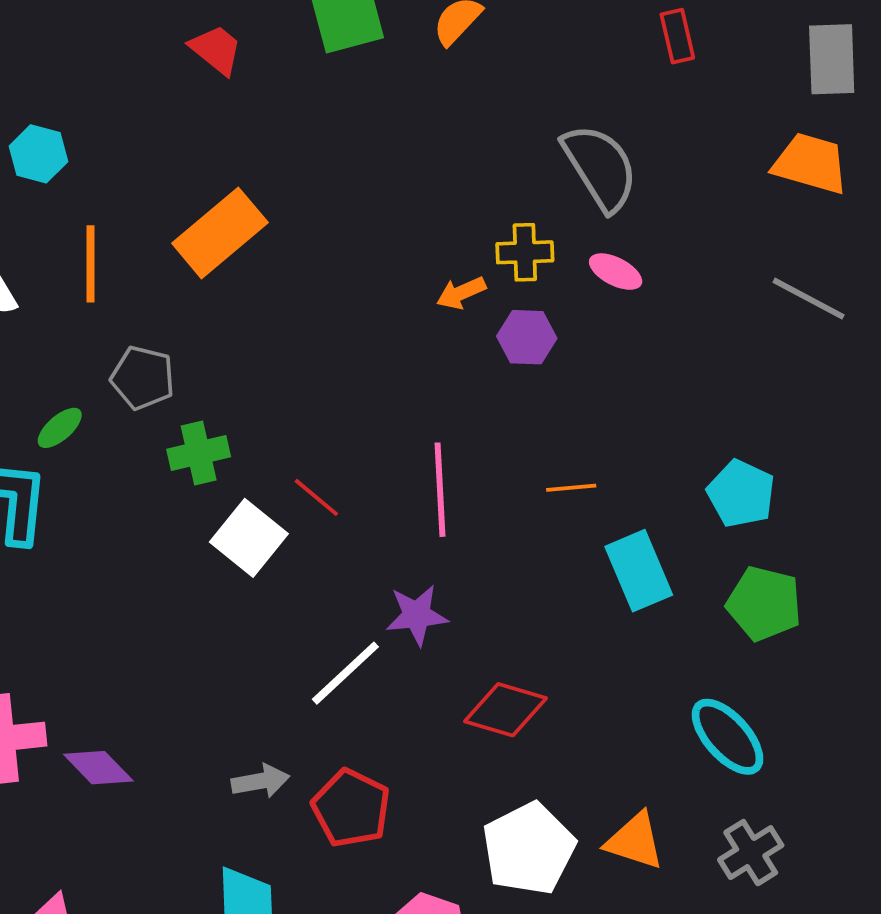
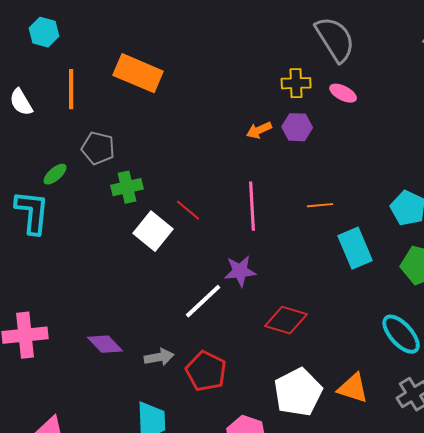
orange rectangle: (220, 233) -> (138, 73), turned 63
orange arrow: (461, 293) -> (259, 130), moved
purple diamond: (98, 768) -> (105, 344), moved

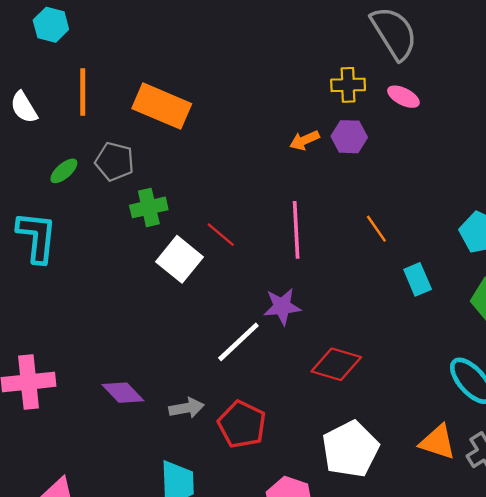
orange rectangle: (138, 73) -> (162, 106), moved
green ellipse: (55, 174) -> (64, 171), moved
orange line: (320, 205) -> (376, 229), turned 60
cyan rectangle: (355, 248) -> (418, 279), size x0.7
orange triangle: (353, 388) -> (438, 442), moved

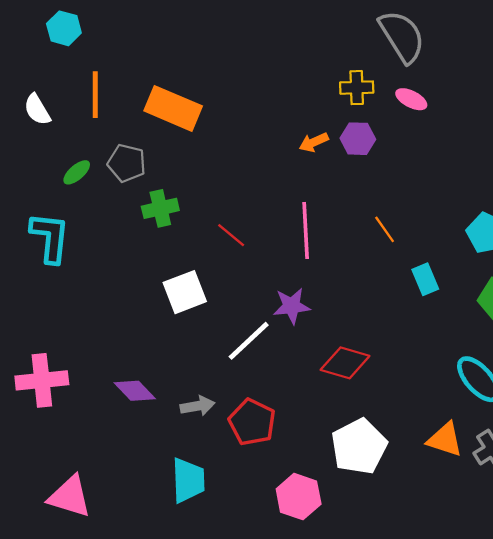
white square: (179, 259) -> (185, 292), moved, turned 30

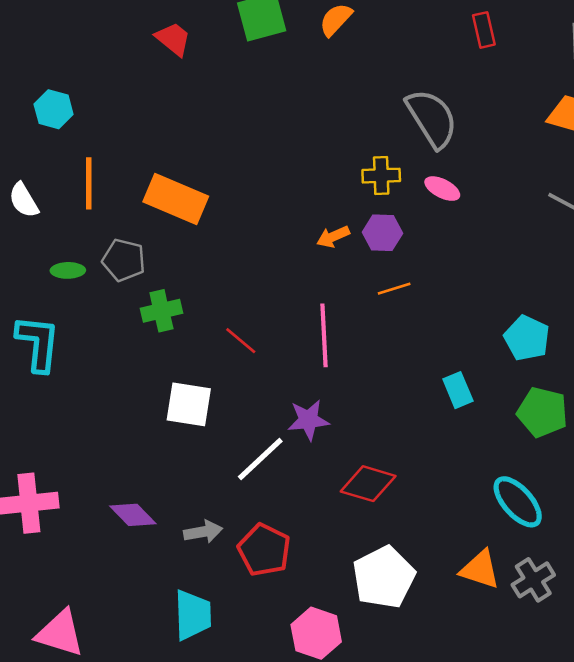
green ellipse: (77, 172) -> (68, 270), turned 40
orange line: (385, 229) -> (394, 289), moved, turned -72
white square: (185, 292) -> (189, 404), turned 30

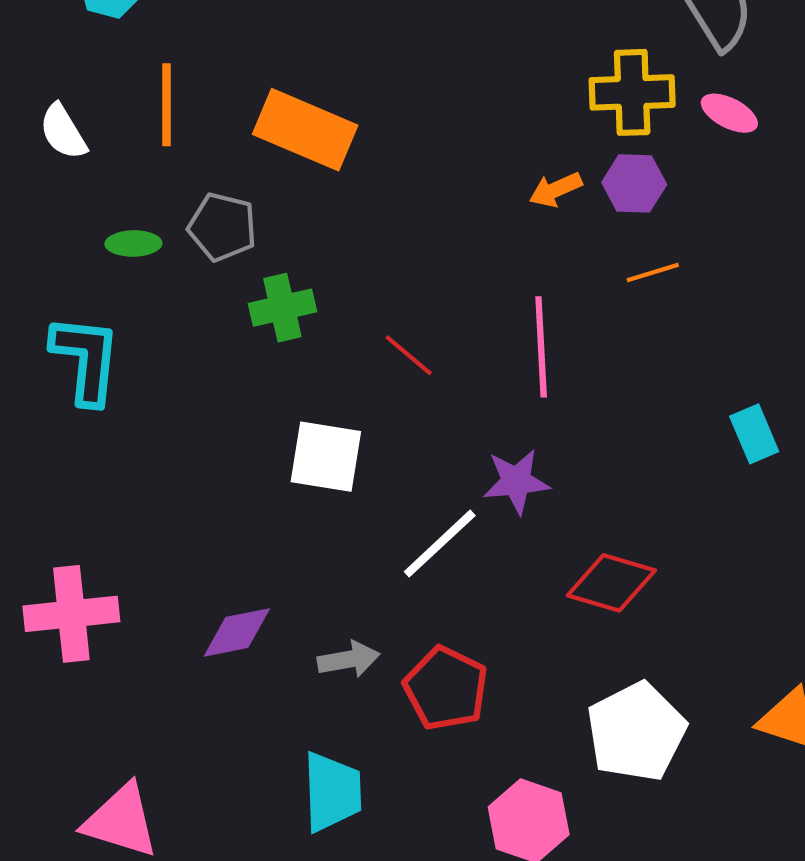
yellow cross: (381, 176) -> (632, 92), size x1.4
purple diamond: (133, 515) -> (237, 632), turned -57

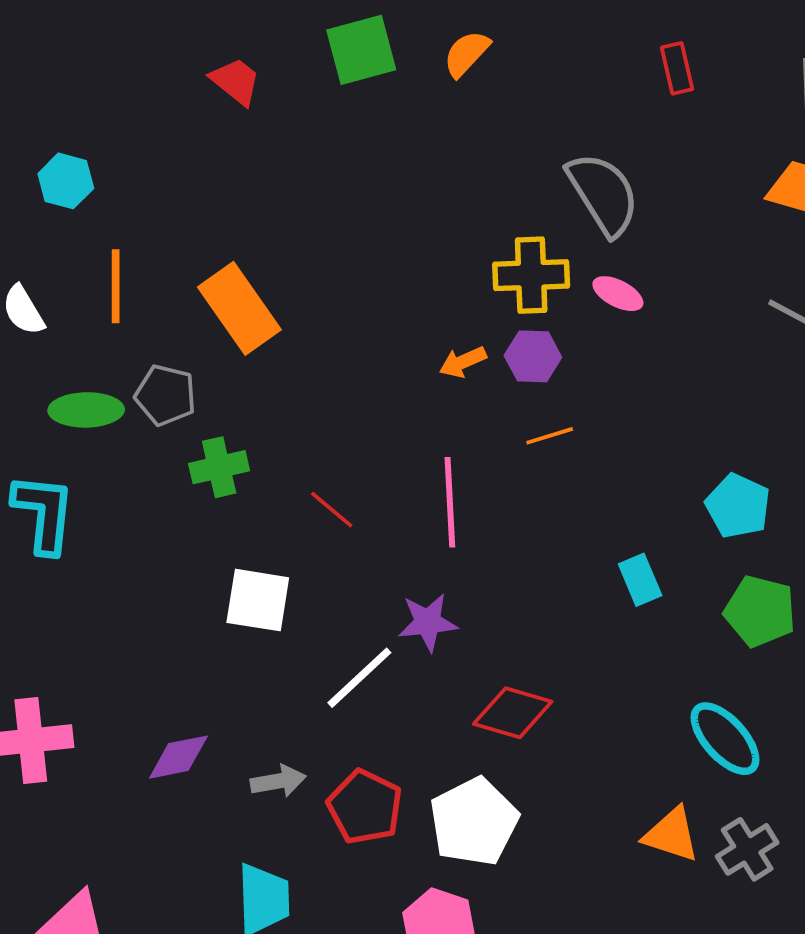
orange rectangle: (305, 130) -> (239, 308), turned 32
green ellipse: (133, 243) -> (86, 410), size x1.5
white pentagon: (636, 732) -> (474, 822), moved

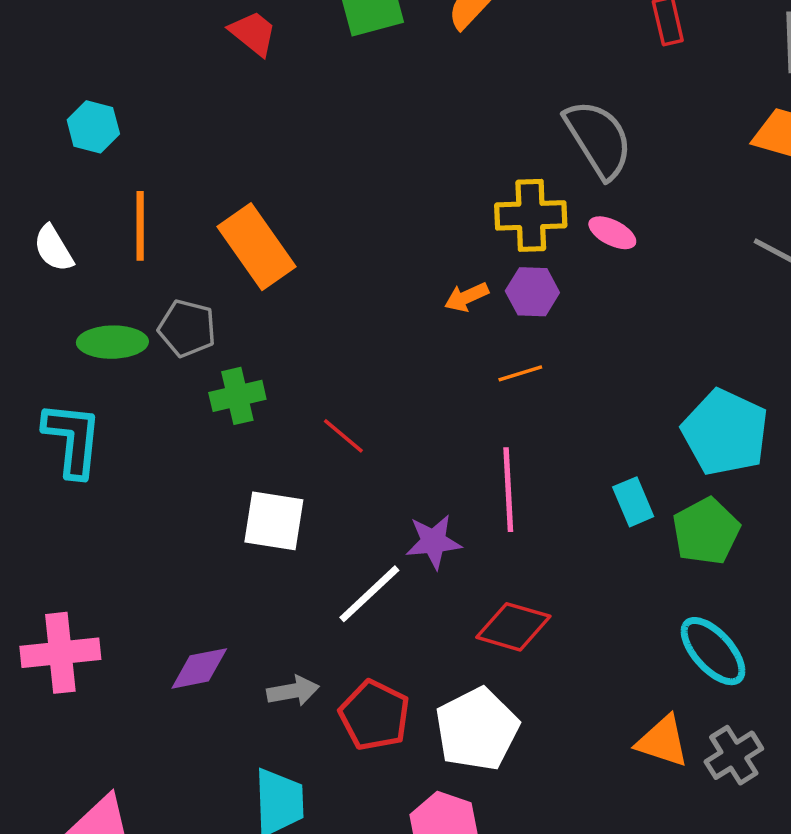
orange line: (550, 436) -> (520, 373), moved
pink line: (450, 502) -> (508, 490), moved
cyan pentagon: (738, 506) -> (725, 432), size x1.4
green pentagon: (760, 611) -> (706, 531), moved, turned 30

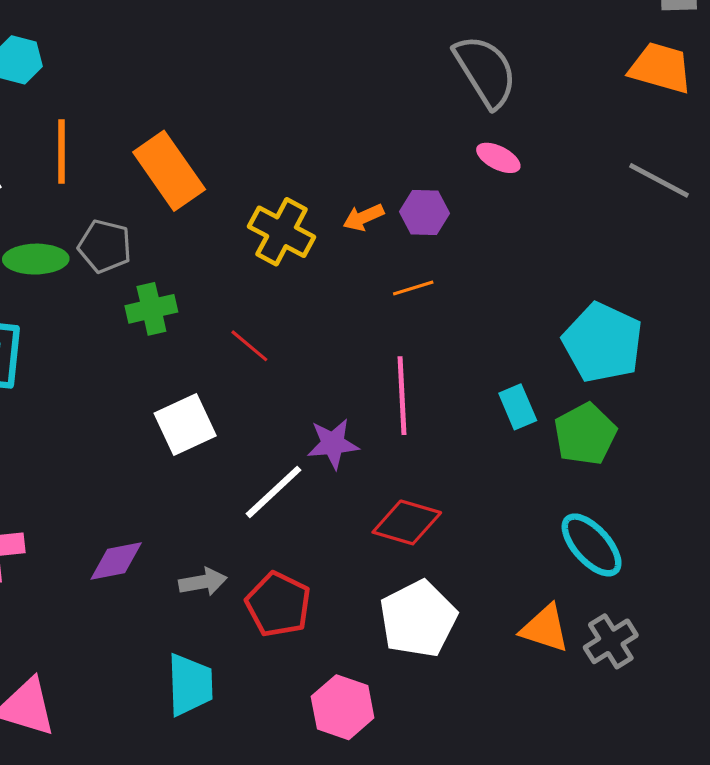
yellow cross: (531, 215) -> (282, 232), moved, turned 30
white square: (274, 521) -> (185, 425), turned -34
white pentagon: (477, 729) -> (418, 619), moved

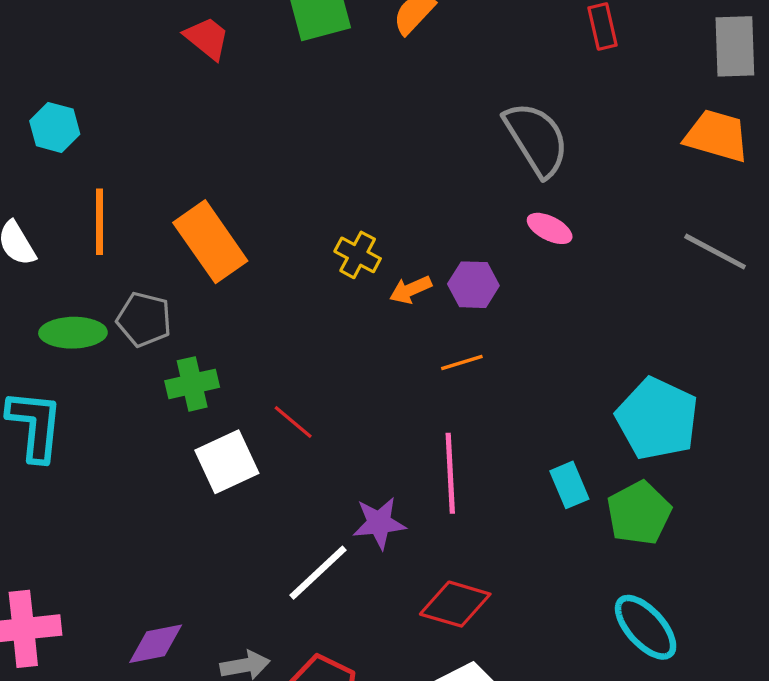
yellow cross: (282, 232) -> (358, 255), moved, size x0.7
white square: (185, 425) -> (227, 462), moved

